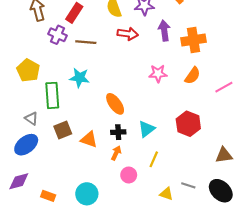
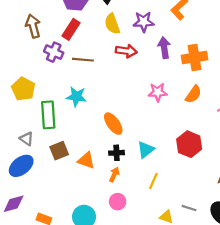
pink circle: (129, 175) -> (118, 202), moved

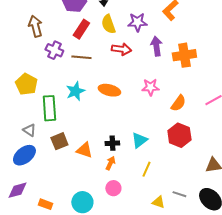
red rectangle: (71, 29) -> (81, 29), moved
orange semicircle: (193, 94) -> (178, 103), moved
cyan star: (76, 96) -> (75, 91), turned -30
orange ellipse: (113, 124) -> (109, 90), moved, turned -40

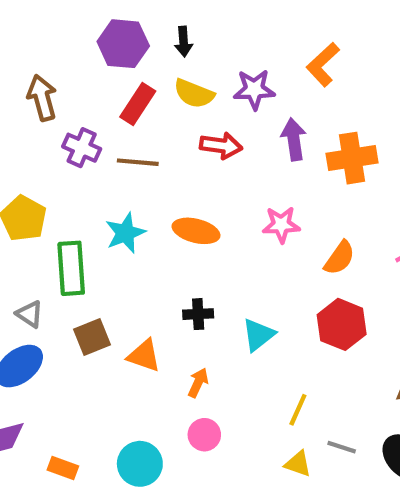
yellow semicircle: (108, 24) -> (194, 94), turned -48
black cross: (112, 143) -> (198, 314), moved
yellow line: (146, 169) -> (298, 410), moved

